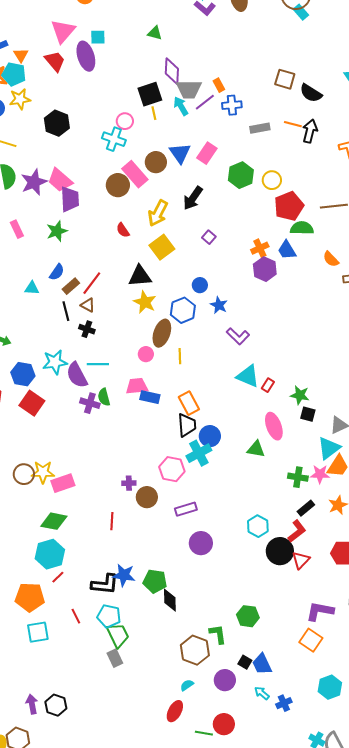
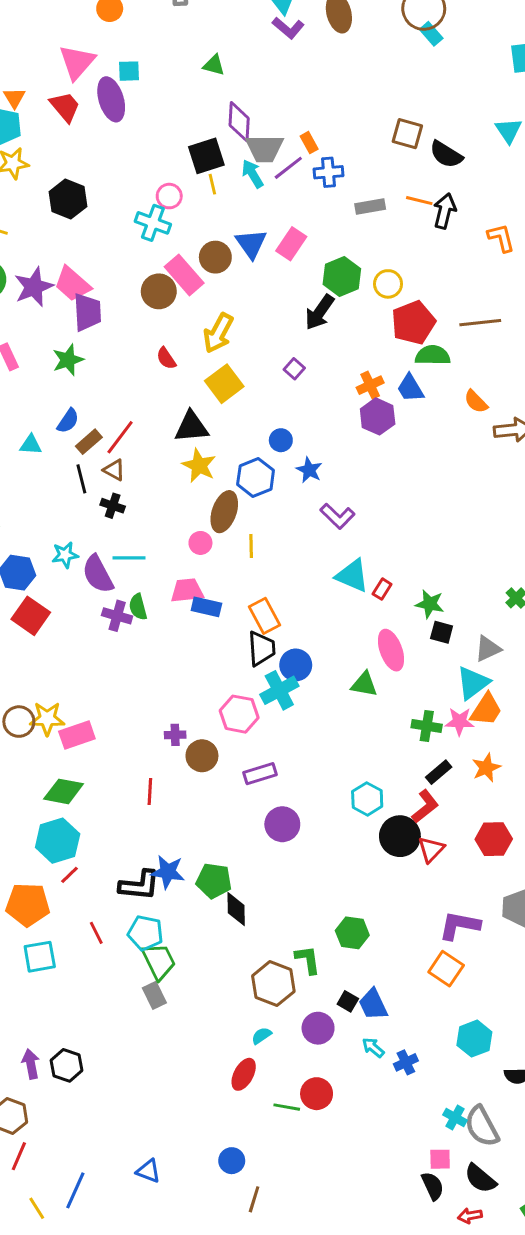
black arrow: (193, 198) -> (320, 312), moved
cyan star: (55, 362) -> (65, 555), size x0.7

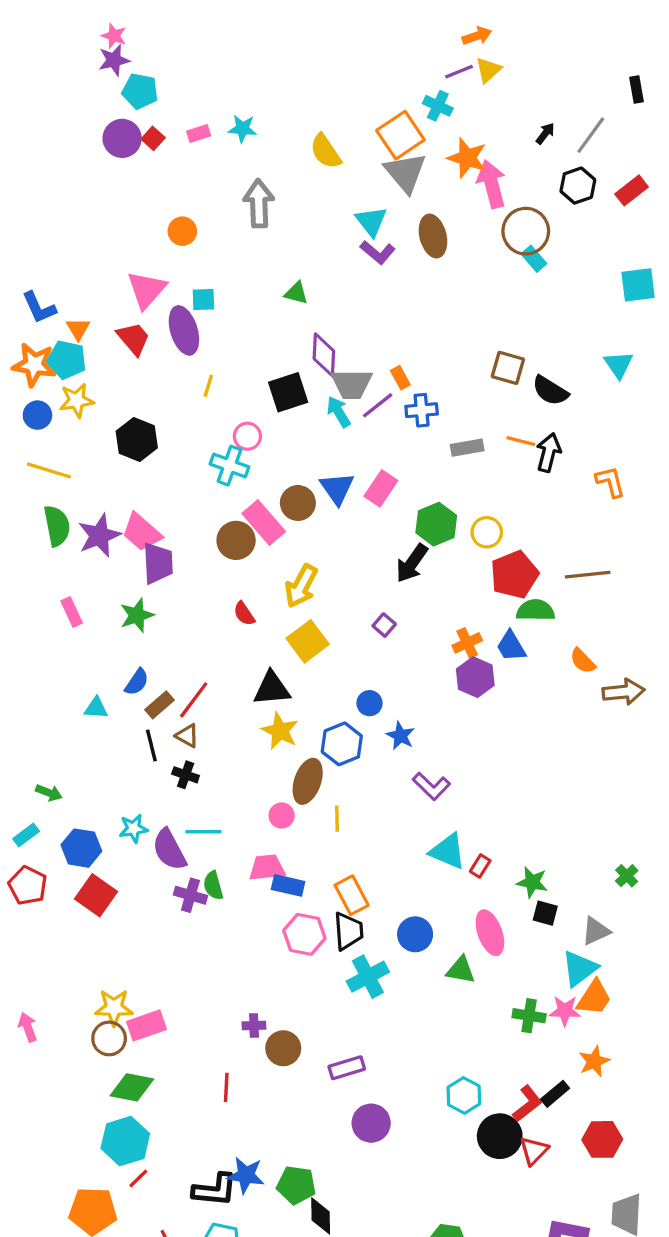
yellow line: (212, 184) -> (208, 386), moved, turned 30
blue circle: (296, 665) -> (415, 934), moved
pink hexagon: (239, 714) -> (304, 934), moved
brown circle: (19, 722) -> (109, 1038), moved
black rectangle: (439, 772) -> (555, 1094), moved

